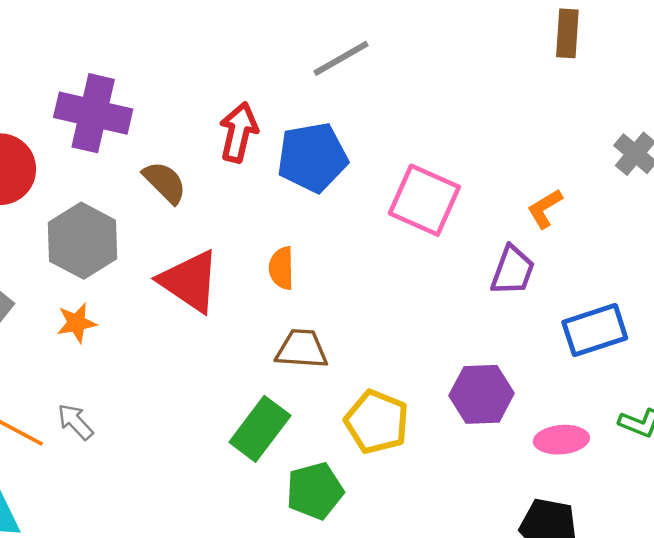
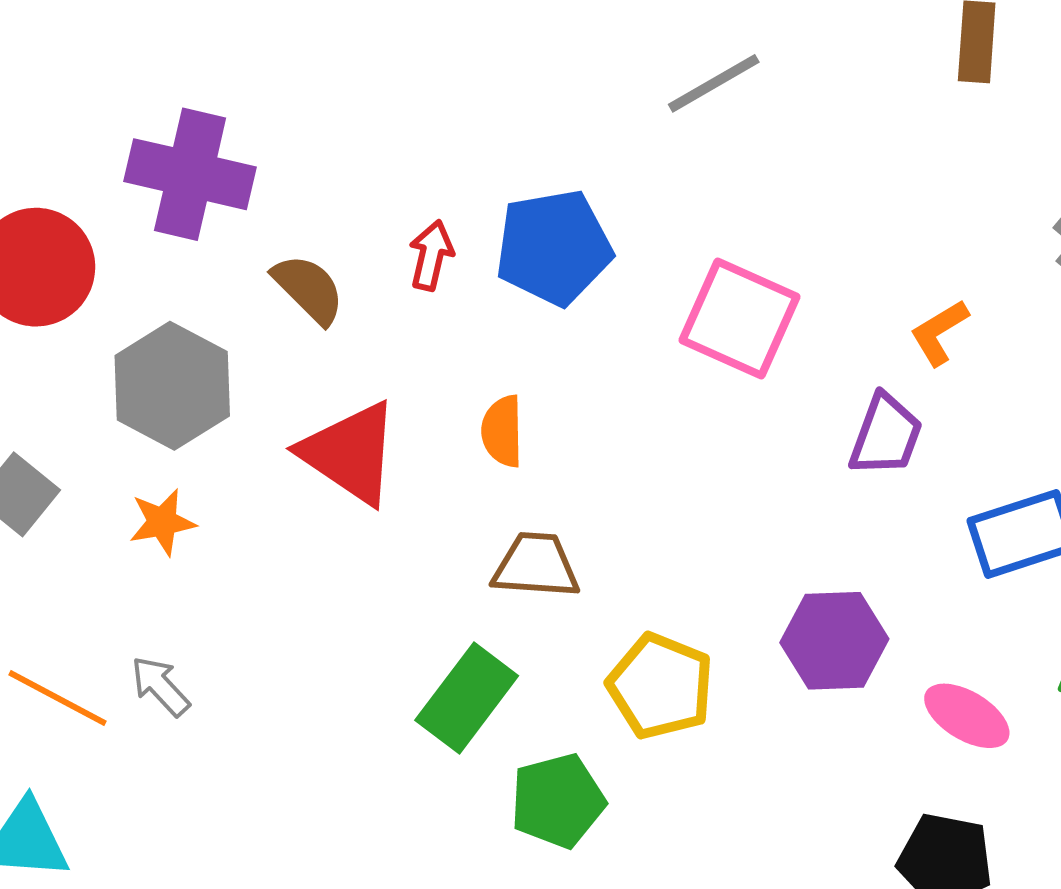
gray line: (341, 58) -> (714, 83), moved
red arrow: (239, 132) -> (431, 255), moved, size x0.7
pink ellipse: (561, 440) -> (967, 716), turned 36

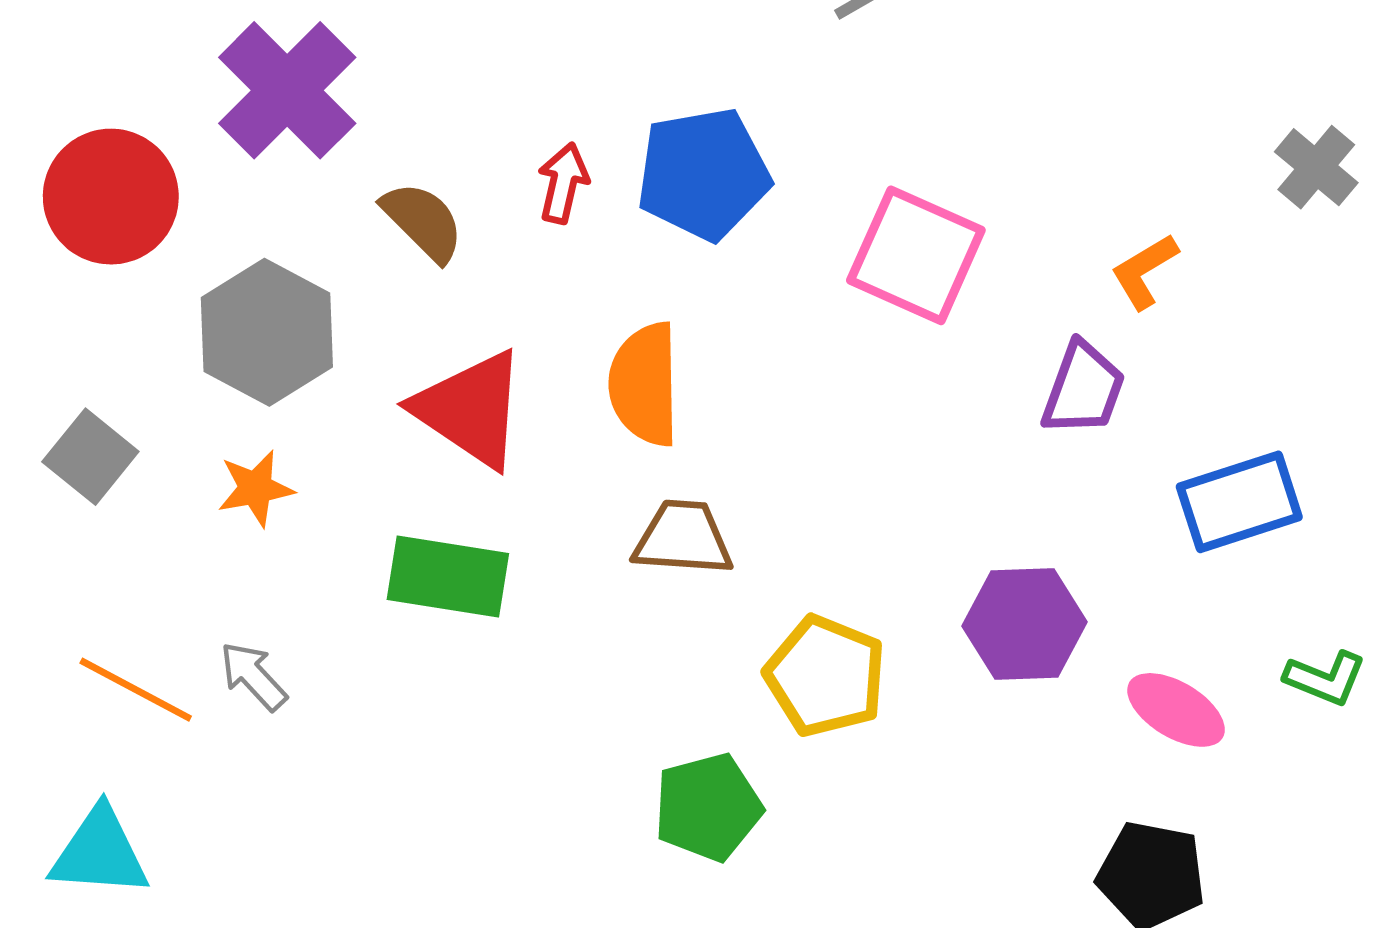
purple cross: (190, 174) -> (287, 90), turned 32
orange semicircle: (502, 431) -> (645, 384), size x1.5
green rectangle: (467, 698) -> (448, 577), moved, turned 62

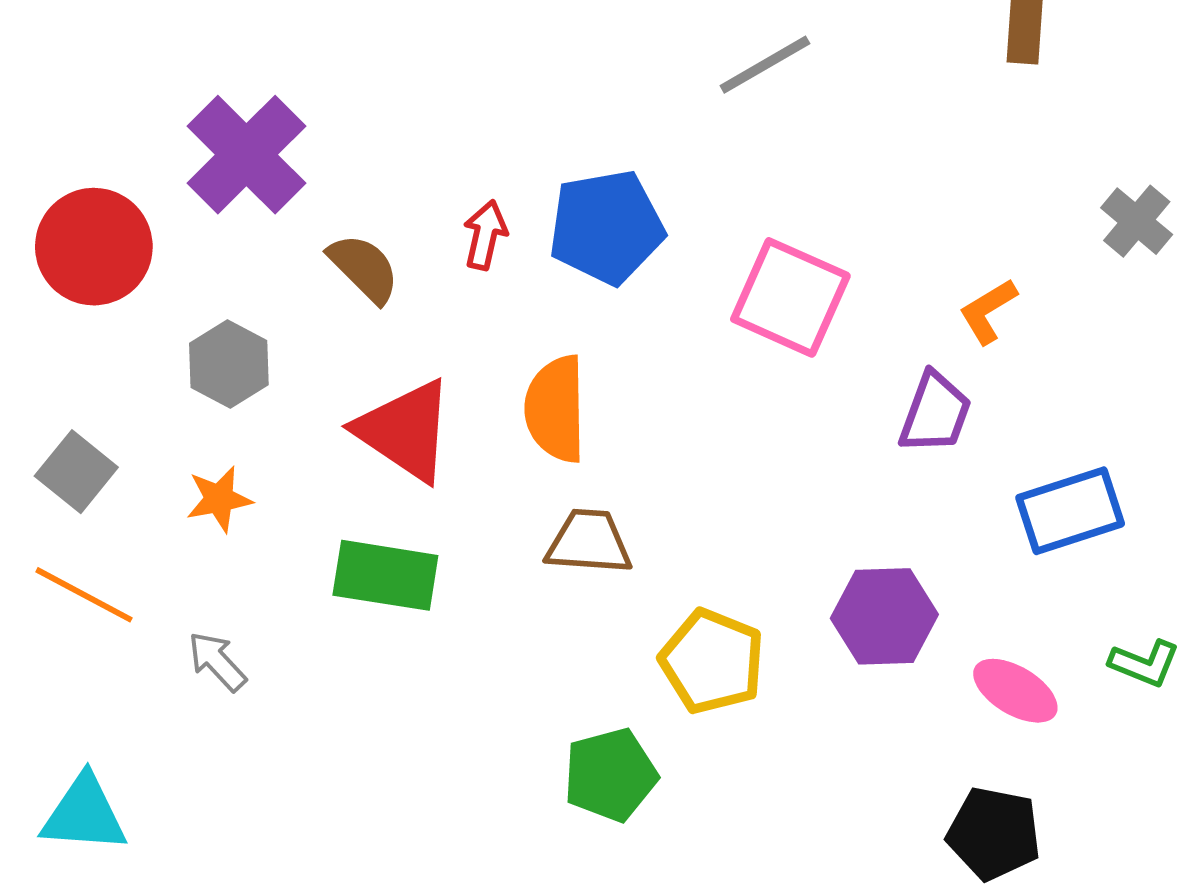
gray hexagon: (267, 332) -> (229, 364), size x0.7
orange line: (136, 690) -> (84, 595), moved

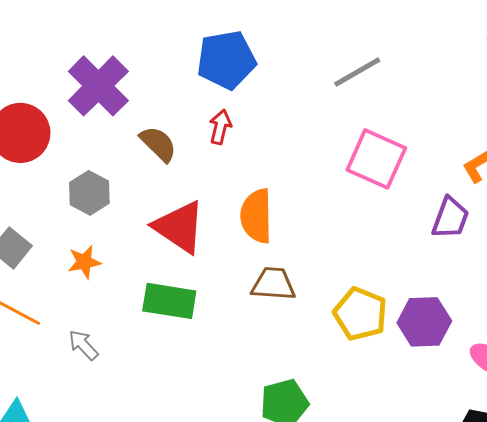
gray line: (765, 65) -> (357, 72), moved
blue pentagon: (606, 227) -> (226, 60), moved
yellow pentagon: (712, 661) -> (360, 314), moved

